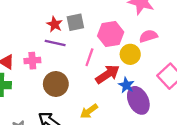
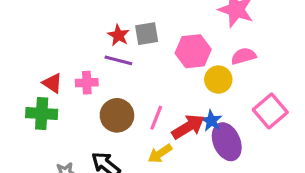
pink line: (89, 57) -> (156, 118), moved
red arrow: (108, 74) -> (188, 127), moved

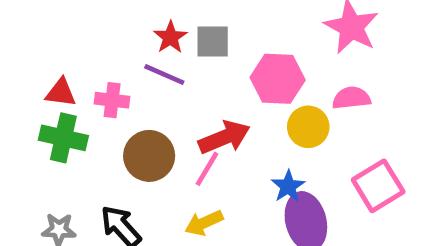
red triangle: (52, 83) -> (61, 93), turned -35
green cross: (42, 114) -> (63, 138), moved
red arrow: (188, 127) -> (224, 137), moved

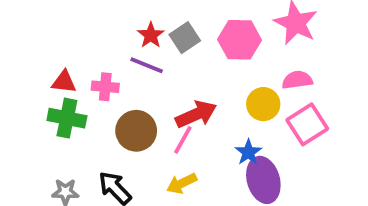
gray square: (213, 42) -> (185, 38), turned -32
pink hexagon: (278, 79) -> (240, 40), moved
pink square: (378, 186) -> (307, 124), moved

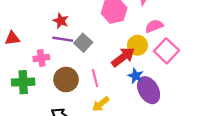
gray square: (185, 38) -> (83, 43), moved
red triangle: (64, 82) -> (12, 38), moved
red arrow: (196, 114) -> (123, 57), moved
pink line: (183, 140) -> (95, 78), turned -30

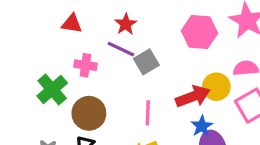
red triangle: (12, 38) -> (72, 24), moved
brown circle: (66, 80) -> (89, 113), moved
green cross: (23, 82) -> (52, 90), turned 35

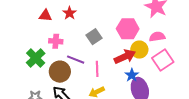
red star: (126, 24) -> (70, 13), moved
pink hexagon: (200, 32) -> (128, 29), moved
purple line: (121, 49) -> (76, 60), moved

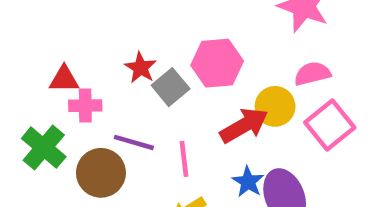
red star: (70, 13) -> (141, 68), moved
red triangle: (45, 16) -> (64, 79), moved
pink hexagon: (128, 29) -> (217, 63), moved
blue star: (132, 75) -> (248, 182), moved

